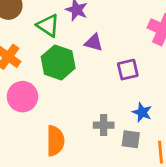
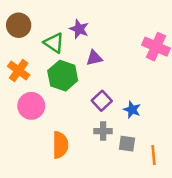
purple triangle: (94, 43) -> (94, 58), turned -30
purple square: (128, 70) -> (102, 101), moved, turned -30
blue star: (142, 112) -> (132, 110), moved

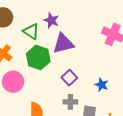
purple triangle: (94, 58) -> (63, 43), size x1.6
blue star: (132, 110) -> (102, 85), moved

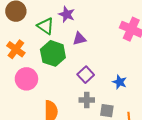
purple triangle: (63, 43) -> (79, 39), size x0.6

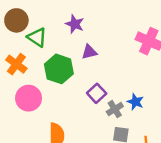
green triangle: (45, 26) -> (37, 37), moved
gray cross: (87, 100) -> (115, 109), moved, turned -32

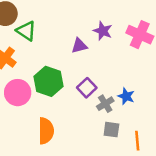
purple star: (75, 24) -> (103, 31), moved
green hexagon: (59, 69) -> (48, 81), moved

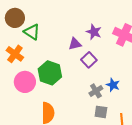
purple square: (87, 88) -> (89, 60), moved

